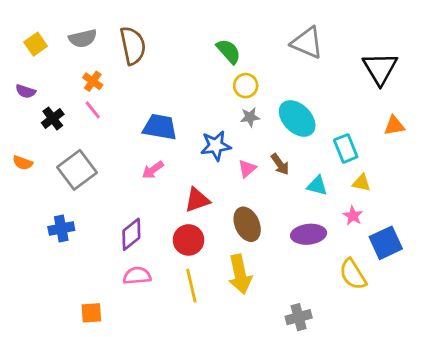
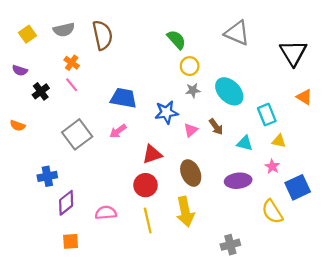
orange triangle: (394, 126) -> (304, 97), turned 42
gray square: (77, 170) -> (77, 134), moved
purple diamond: (131, 234) -> (66, 203), moved

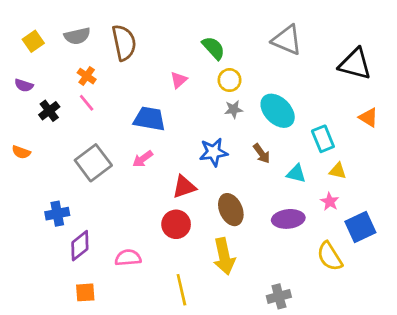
black triangle: (293, 53) -> (355, 64), turned -44
blue star: (166, 112) -> (213, 152), moved
pink triangle: (191, 130) -> (179, 80), moved
yellow line: (148, 220) -> (181, 290), moved

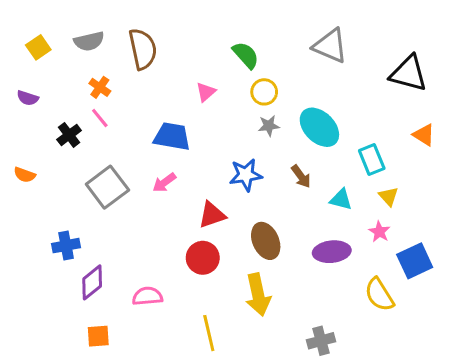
black cross: (49, 111) -> (69, 135), moved
yellow triangle: (338, 171) -> (389, 196), turned 36

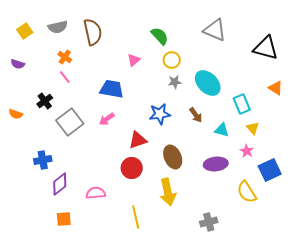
black cross: (69, 135) -> (45, 101), moved

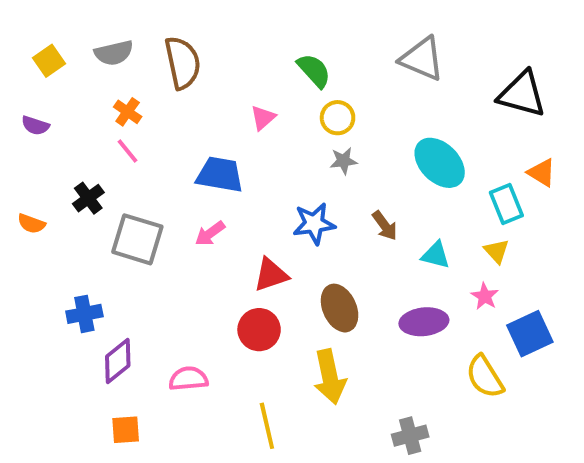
cyan ellipse: (208, 83) -> (440, 163), moved
cyan rectangle: (242, 104) -> (506, 204), moved
gray square: (70, 122) -> (137, 239), turned -36

